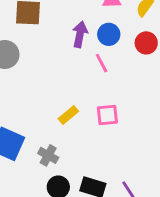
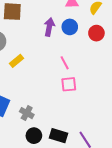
pink line: (102, 63) -> (65, 63), moved
yellow rectangle: (68, 115) -> (16, 61), moved

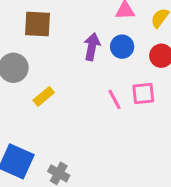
pink square: (69, 84) -> (143, 93), moved

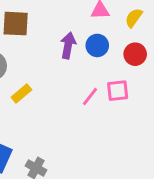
pink line: (115, 99) -> (90, 96), turned 66

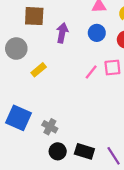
purple arrow: (68, 45) -> (62, 33), moved

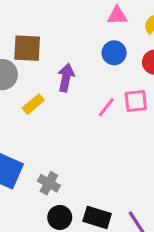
brown square: (34, 16) -> (27, 48), moved
purple arrow: (62, 33) -> (66, 78), moved

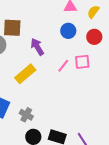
purple arrow: (66, 78) -> (37, 47), turned -42
yellow rectangle: (33, 104) -> (25, 74), moved, size x1.5

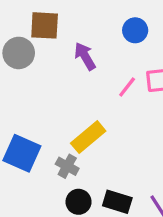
yellow rectangle: (25, 74) -> (88, 137), moved

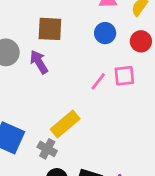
brown square: (45, 25) -> (50, 29), moved
purple arrow: (85, 56) -> (39, 62), moved

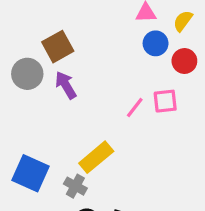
brown square: (50, 29) -> (58, 47), moved, turned -32
blue circle: (105, 33) -> (156, 43), moved

